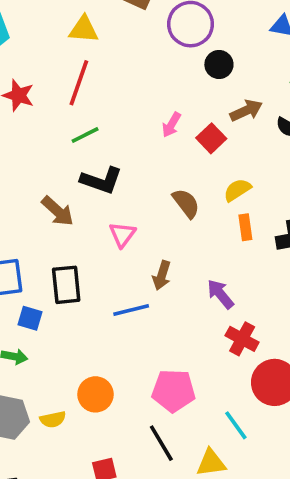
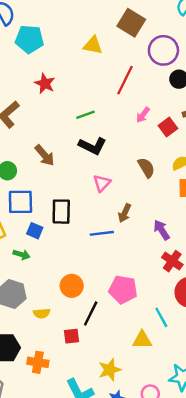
red line: (79, 83) -> (125, 80), moved
brown arrow: (58, 211) -> (45, 155), moved
yellow semicircle: (53, 419) -> (42, 313), moved
black line: (161, 443) -> (91, 313), moved, turned 50

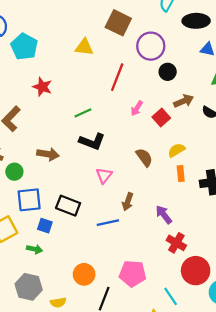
cyan pentagon: (29, 39) -> (24, 47), turned 30
brown arrow: (45, 155) -> (48, 154), turned -35
black rectangle: (61, 212) -> (68, 206), turned -65

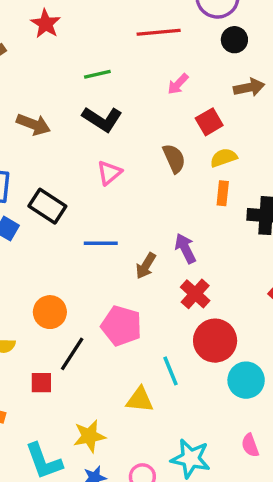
red line: (117, 77) -> (159, 32), turned 52
red square: (161, 118) -> (209, 122), moved
brown arrow: (128, 202) -> (146, 266), moved

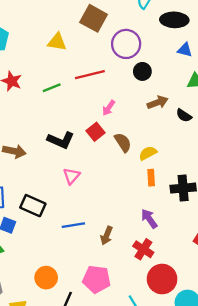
green line: (97, 74) -> (52, 88), moved
red square: (209, 122) -> (96, 132), moved
brown semicircle: (174, 158) -> (123, 142), moved
purple arrow: (185, 248) -> (149, 219), moved

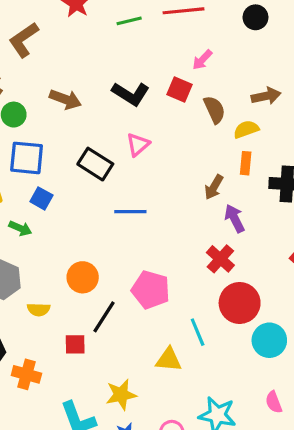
brown arrow: (158, 102) -> (266, 96), moved
red square: (96, 132) -> (180, 90), turned -36
black rectangle: (33, 206) -> (95, 164), moved
brown arrow: (107, 235) -> (214, 187), moved

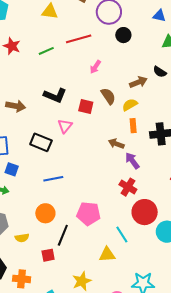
red square: (180, 90) -> (86, 107), moved
brown arrow: (214, 187) -> (116, 144), turned 91
blue line: (130, 212) -> (53, 179), moved

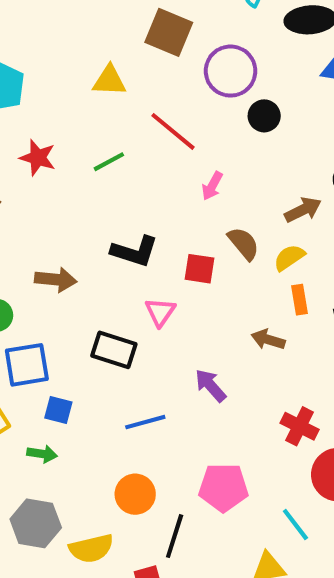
red line: (79, 39) -> (173, 131), turned 60
purple arrow: (132, 161) -> (210, 385), moved
yellow semicircle: (22, 238) -> (91, 548), size x1.5

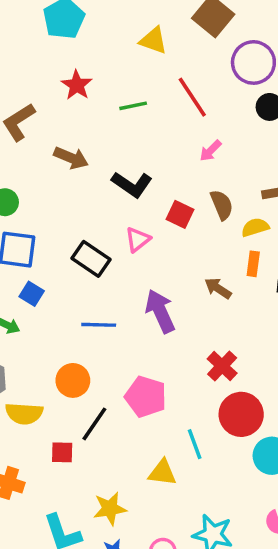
brown arrow: (56, 280) -> (71, 158), moved
purple arrow: (210, 385) -> (160, 311), size x1.4

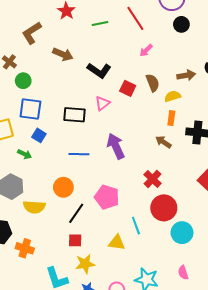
black rectangle: (91, 259) -> (75, 115), turned -30
brown arrow: (218, 288) -> (163, 142), moved
red square: (62, 452) -> (75, 240), moved

